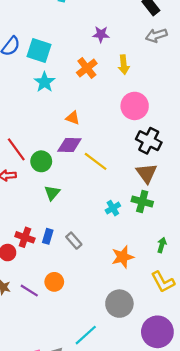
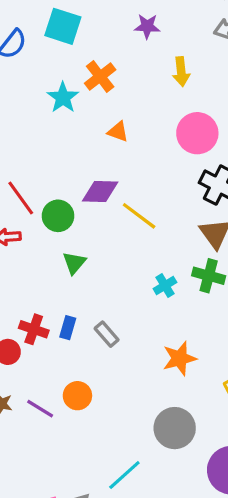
cyan square: (39, 51) -> (63, 26), moved
orange cross: (87, 68) -> (100, 76), moved
orange triangle: (73, 118) -> (118, 132), moved

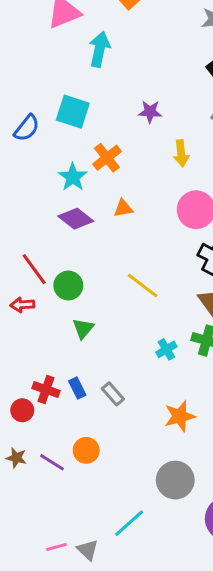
orange triangle: (118, 132) -> (123, 208), turned -30
purple diamond: (100, 192) -> (76, 219), moved, turned 36
blue rectangle: (68, 328) -> (77, 388), turned -42

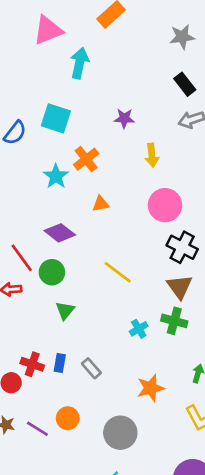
purple diamond: (76, 219) -> (60, 233), moved
blue rectangle: (77, 388) -> (60, 363), turned 36
gray circle: (175, 480) -> (120, 433), moved

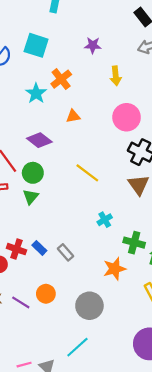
green triangle: (65, 310) -> (31, 197), moved
green cross: (174, 321) -> (134, 243), moved
blue rectangle: (60, 363) -> (39, 248), turned -56

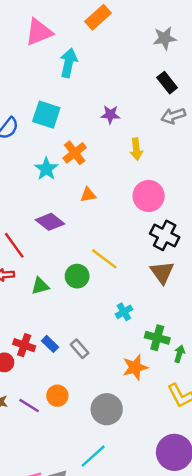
green circle: (33, 173) -> (77, 276), moved
green triangle: (31, 197) -> (40, 286), turned 35

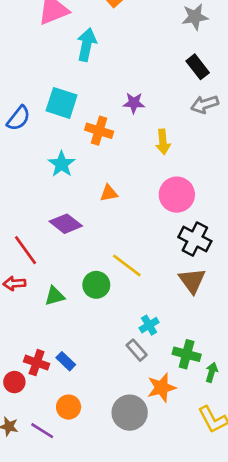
orange cross: (75, 153) -> (99, 131), moved, turned -35
gray rectangle: (80, 349) -> (137, 350), moved
orange circle: (57, 396) -> (69, 407), moved
gray circle: (107, 409) -> (130, 413), moved

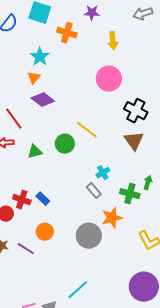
orange triangle: (109, 193) -> (34, 78), moved, turned -40
pink circle: (177, 195) -> (109, 79), moved
green arrow: (212, 372) -> (148, 183), moved

